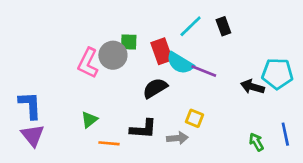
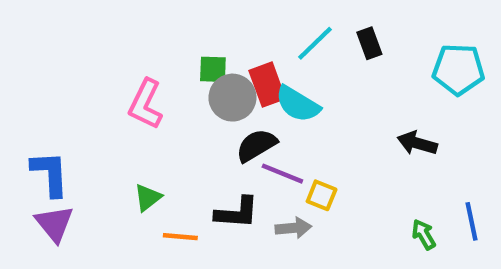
gray circle: (113, 55) -> (232, 98), moved
purple line: (204, 71) -> (282, 174), moved
cyan pentagon: (277, 74) -> (458, 69), moved

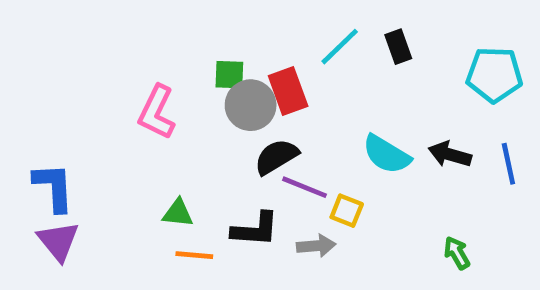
cyan semicircle: (298, 104) -> (387, 154), moved
green triangle: (148, 198) -> (178, 213), moved, turned 44
blue line: (471, 221) -> (508, 164), moved

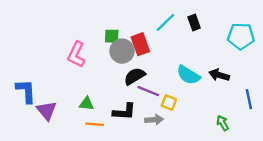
blue line: (508, 164) -> (249, 99), moved
purple triangle: (58, 241) -> (47, 111), moved

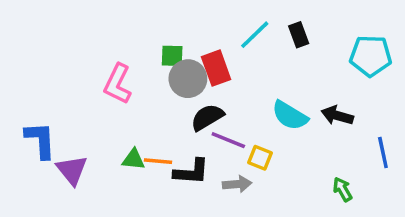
orange line: (95, 124) -> (158, 161), moved

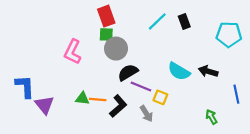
red rectangle: (216, 68) -> (106, 16), moved
black L-shape: (191, 172) -> (118, 106), turned -45
gray arrow: (237, 184) -> (146, 114), turned 63

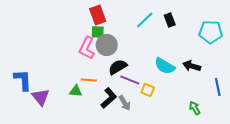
pink L-shape: (73, 52) -> (87, 48), moved
orange line: (98, 100) -> (89, 80), moved
gray arrow: (146, 114) -> (125, 103), moved

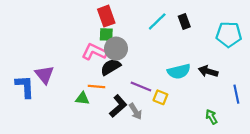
pink L-shape: (87, 48) -> (94, 52), turned 90
cyan semicircle: (165, 66) -> (179, 71), turned -45
black semicircle: (118, 67) -> (111, 67), moved
purple triangle: (41, 97) -> (44, 75), moved

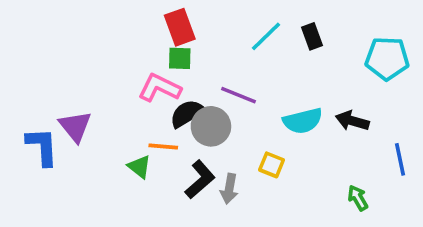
gray circle: (116, 49) -> (211, 126), moved
purple line: (141, 87) -> (238, 95), moved
green triangle: (82, 98) -> (139, 167), turned 32
gray arrow: (136, 111) -> (229, 189), turned 42

